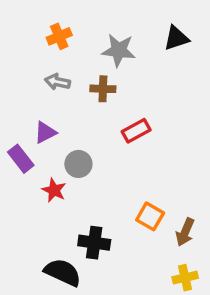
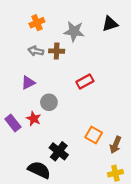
brown cross: (103, 89) -> (57, 51), moved
purple rectangle: (21, 159) -> (13, 123), moved
black cross: (94, 243) -> (59, 151), turned 30

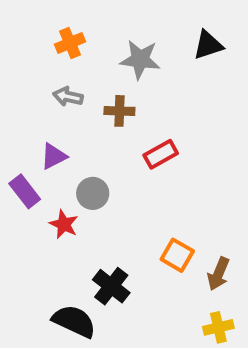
brown cross: (57, 51) -> (119, 111), moved
purple rectangle: (13, 123) -> (25, 191), moved

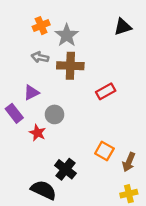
gray star: (140, 59) -> (67, 35), moved, turned 30
brown cross: (119, 111) -> (70, 66), size x1.5
red rectangle: (161, 154) -> (106, 91), moved

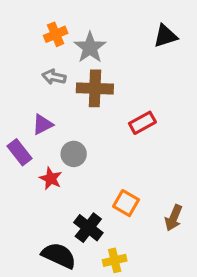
orange square: (104, 151) -> (126, 203), moved
yellow cross: (129, 194) -> (115, 260), moved

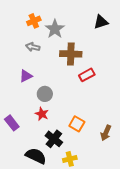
brown cross: (95, 88) -> (71, 54), moved
purple rectangle: (20, 152) -> (12, 123), moved
red star: (51, 179) -> (42, 114), moved

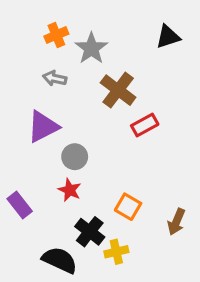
brown cross: (71, 54) -> (118, 90), turned 35
purple triangle: (26, 76) -> (43, 127), size x1.5
yellow cross: (70, 159) -> (116, 252), moved

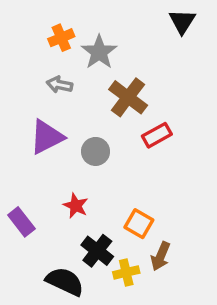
black triangle: (168, 37) -> (182, 21), moved, turned -40
gray circle: (75, 157) -> (96, 151), moved
brown arrow: (176, 222) -> (161, 256), moved

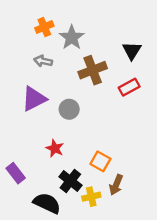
black triangle: (182, 21) -> (132, 51), moved
brown cross: (128, 97) -> (93, 70), turned 32
red rectangle: (157, 135) -> (129, 87), moved
purple rectangle: (21, 222) -> (16, 173), moved

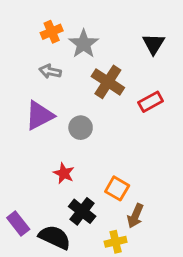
black triangle: (132, 51) -> (154, 44), moved
brown cross: (93, 70) -> (108, 82), turned -36
purple rectangle: (16, 173) -> (18, 223), moved
yellow cross: (91, 197) -> (116, 242), moved

